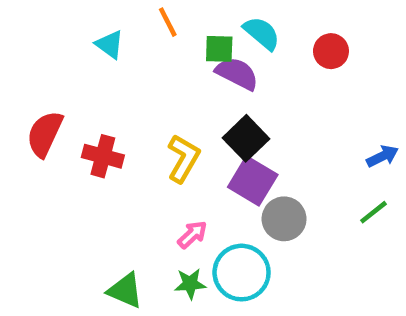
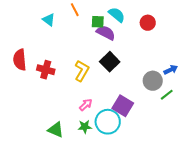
red semicircle: (45, 134) -> (20, 60), turned -30
purple square: (253, 181) -> (123, 106), moved
gray circle: (284, 219) -> (153, 81), moved

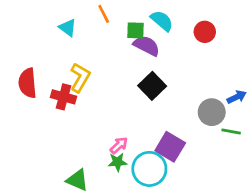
yellow L-shape: (82, 71) -> (80, 78), moved
green line: (167, 95) -> (231, 132), turned 48
green star: (85, 127) -> (118, 162), moved

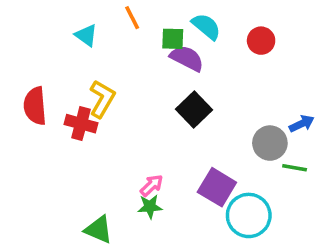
cyan circle: (149, 169) -> (249, 215), moved

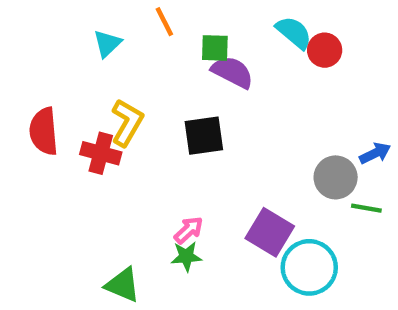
cyan semicircle: (206, 26) -> (294, 33), moved
cyan triangle: (86, 35) -> (107, 44), turned 40
black square: (194, 109) -> (204, 136), moved, turned 36

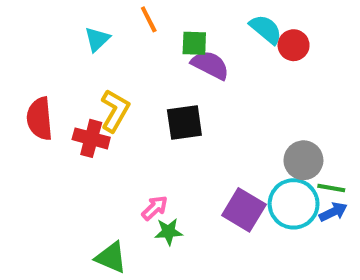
blue arrow: (375, 153) -> (333, 212), moved
pink arrow: (189, 230) -> (155, 208), moved
cyan circle: (309, 267) -> (294, 204), moved

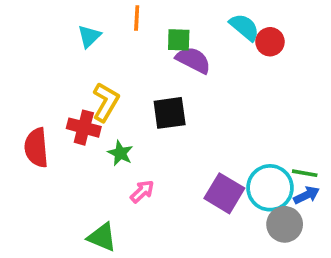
orange line: (149, 19) -> (137, 18), turned 30
red semicircle: (40, 119) -> (36, 148), moved
gray circle: (303, 160) -> (285, 224), moved
green star: (169, 232) -> (120, 153), moved, turned 30

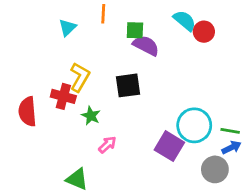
cyan circle: (270, 188) -> (194, 125), moved

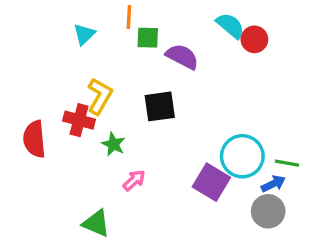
green square: (135, 30) -> (148, 38), moved
blue arrow: (231, 147) -> (273, 184), moved

